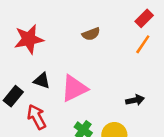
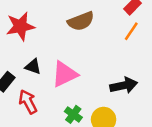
brown semicircle: (91, 34) -> (81, 21), size x1.5
black arrow: (135, 100) -> (124, 85), size x1.5

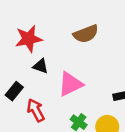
black triangle: (33, 67) -> (41, 66), moved

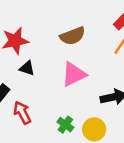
pink triangle: (70, 84) -> (74, 74), moved

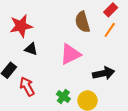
brown semicircle: (73, 36) -> (82, 22), moved, turned 95

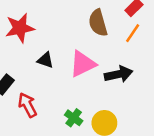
black triangle: (31, 49) -> (45, 60), moved
black arrow: (104, 73) -> (119, 74), moved

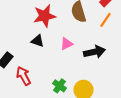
red star: (20, 28) -> (45, 16), moved
pink triangle: (83, 64) -> (67, 44), size x0.6

